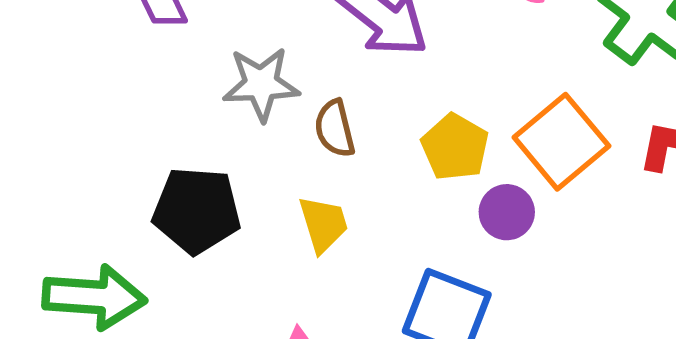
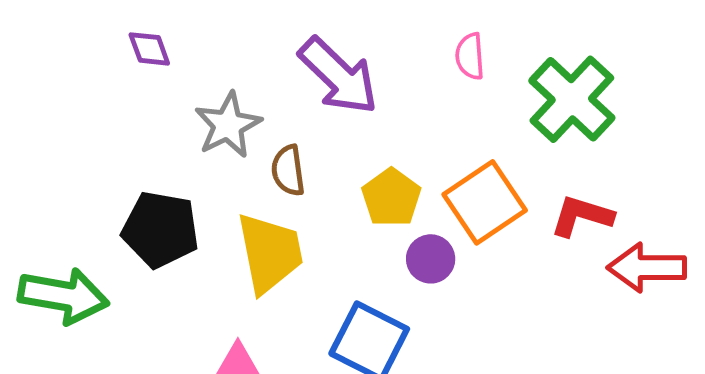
gray star: (261, 84) -> (228, 125), turned -30
yellow trapezoid: (323, 224) -> (270, 253), size x1.6

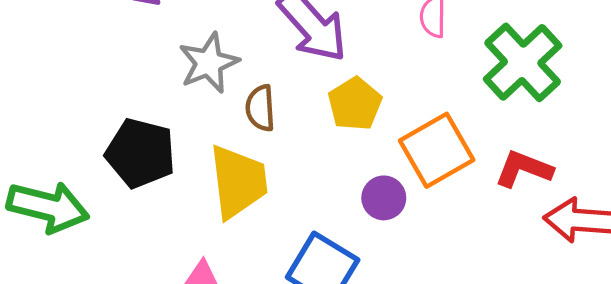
yellow pentagon: (391, 198) -> (355, 104), moved

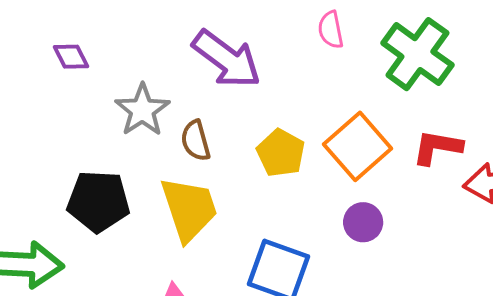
yellow pentagon: (355, 104) -> (281, 153), moved
purple circle: (384, 198) -> (363, 222), moved

